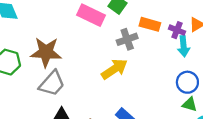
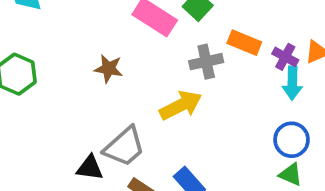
brown star: (46, 52) -> (109, 69), moved, size x0.6
gray trapezoid: (52, 83) -> (124, 147), moved

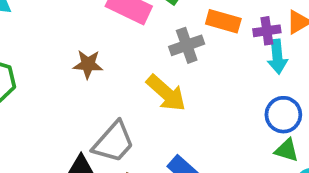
purple cross: (285, 57) -> (267, 31), turned -30
yellow arrow: (181, 105) -> (166, 93), turned 75

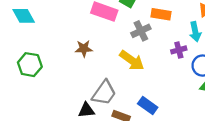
purple cross: (267, 31) -> (179, 50), moved

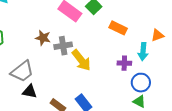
gray cross: (141, 31) -> (63, 46), moved
gray trapezoid: (104, 93) -> (22, 71), moved

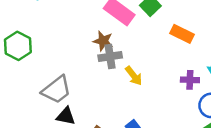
brown star: (43, 38) -> (103, 41), moved
yellow arrow: (81, 60) -> (134, 76), size x0.7

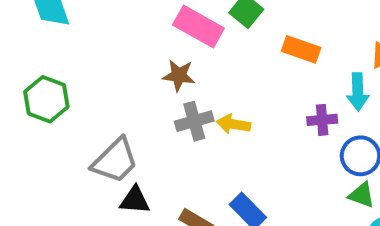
gray cross: (110, 57) -> (194, 121), moved
yellow arrow: (134, 76) -> (233, 124), turned 144

